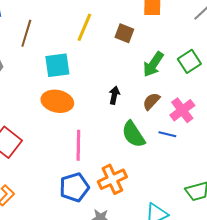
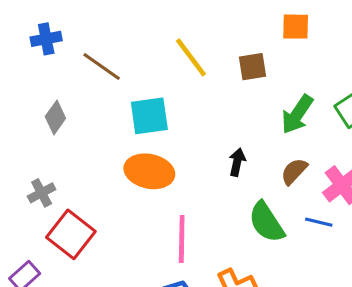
yellow line: (84, 27) -> (191, 57), turned -60
brown line: (26, 33) -> (102, 67), turned -72
brown square: (124, 33) -> (253, 67), turned -30

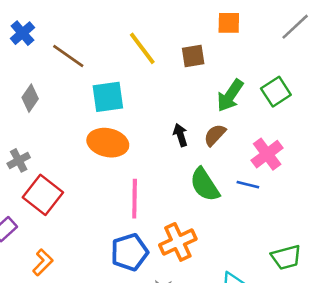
blue cross: (46, 39) -> (22, 33), turned -30
black arrow: (237, 162) -> (180, 135), turned -30
brown semicircle: (294, 171) -> (215, 135), moved

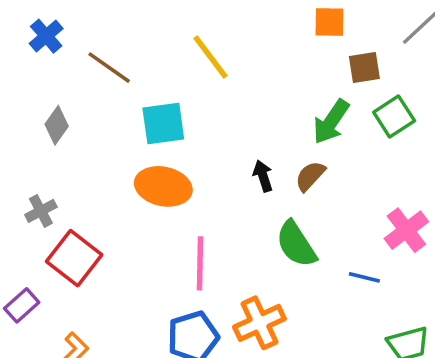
brown square: (193, 56) -> (364, 68), moved
pink cross: (267, 154) -> (406, 230), moved
blue line: (248, 185) -> (364, 277), moved

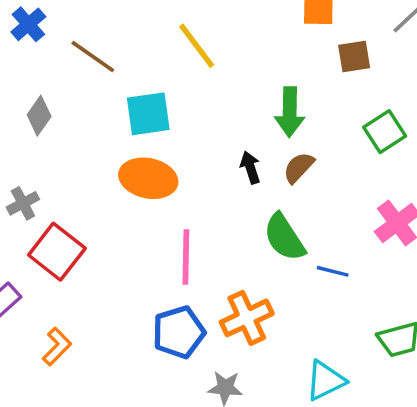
green square: (394, 117) -> (385, 132), moved
green arrow: (331, 122) -> (290, 112), moved, turned -33
blue line: (364, 277) -> (333, 271), moved

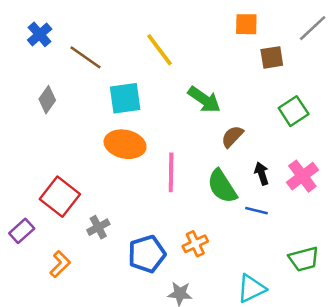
green arrow: (290, 112) -> (204, 100), moved, turned -56
black arrow: (250, 168) -> (262, 174), moved
gray cross: (23, 203) -> (98, 227), moved
pink line: (186, 257) -> (171, 172), moved
orange cross: (247, 318) -> (195, 244), size x0.7

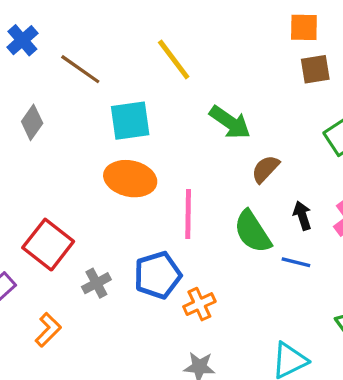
orange square: (246, 24) -> (304, 27), moved
orange cross: (195, 244) -> (199, 304), moved
blue pentagon: (147, 254) -> (158, 275), moved

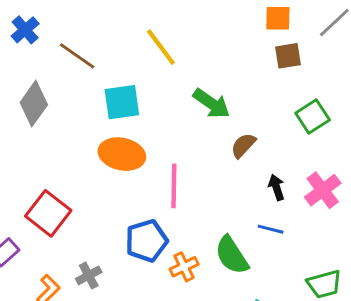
gray diamond: (32, 122) -> (34, 104), size x1.4
green semicircle: (252, 232) -> (232, 255), moved
gray cross: (96, 283) -> (89, 275), moved

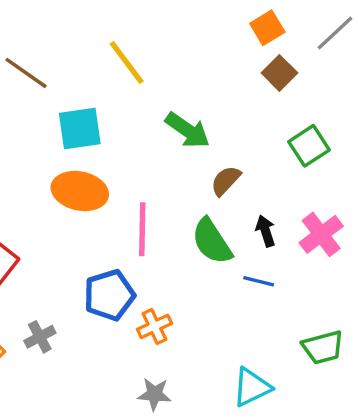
orange square: (278, 18) -> (267, 28), turned -32
brown square: (288, 56) -> (279, 73), turned -36
green semicircle: (232, 255) -> (212, 241), moved

